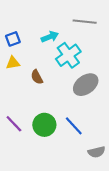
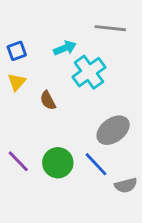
yellow triangle: (13, 63) -> (17, 82), turned -40
gray ellipse: (86, 85) -> (113, 130), moved
gray semicircle: (97, 152) -> (126, 185), moved

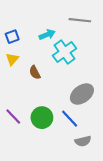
gray semicircle: (126, 185) -> (83, 141), moved

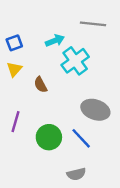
gray ellipse: (82, 94) -> (95, 110), turned 55
purple line: (13, 117) -> (16, 122), moved, turned 60
gray semicircle: (83, 141) -> (76, 174), moved

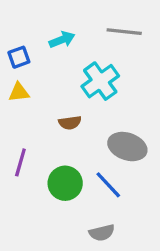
cyan arrow: (55, 41) -> (62, 40), moved
yellow triangle: (14, 69) -> (19, 92), turned 42
brown semicircle: (41, 85) -> (70, 123), moved, turned -70

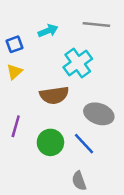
yellow triangle: (19, 92) -> (14, 72), turned -35
brown semicircle: (70, 123) -> (54, 95), size x1.6
gray semicircle: (102, 233) -> (79, 181), turned 84

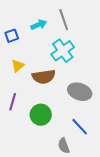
gray line: (96, 25) -> (64, 20), moved, turned 65
yellow triangle: (14, 72) -> (18, 66), moved
blue line: (84, 144) -> (80, 127), moved

